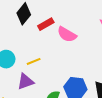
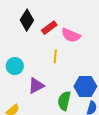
yellow line: (34, 61) -> (55, 56), moved, turned -56

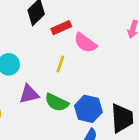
green semicircle: (64, 101) -> (57, 102), moved, turned -90

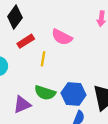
red rectangle: (61, 28) -> (26, 41), moved
purple triangle: (29, 94) -> (22, 105), moved

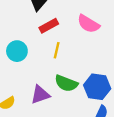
yellow line: (43, 59) -> (57, 50), moved

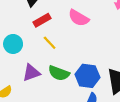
yellow line: (57, 50) -> (50, 43), turned -56
purple triangle: (40, 95) -> (31, 73), moved

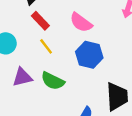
red rectangle: (42, 20) -> (40, 21), turned 70
blue hexagon: (87, 76) -> (89, 55), moved

